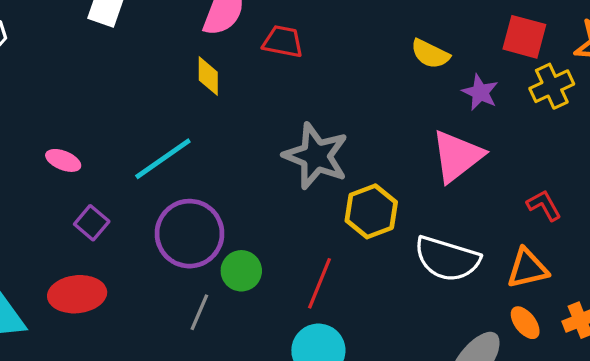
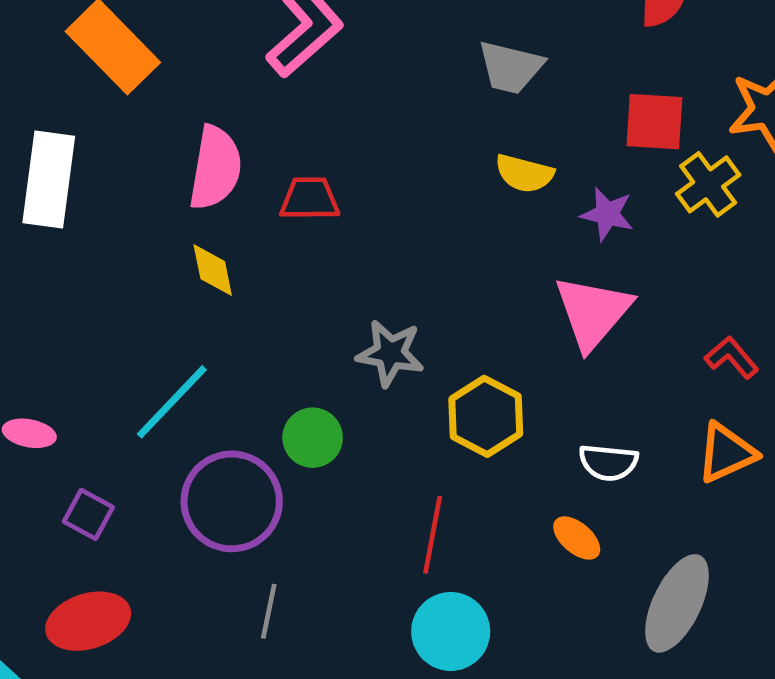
gray star: (316, 156) -> (390, 353), size x0.7
white semicircle: (447, 259) -> (608, 462), size x0.6
green circle: (241, 271) -> (313, 438), moved
orange ellipse: (525, 323) -> (577, 538), moved

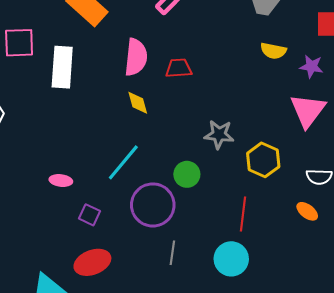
cyan circle: (451, 631) -> (231, 259), moved

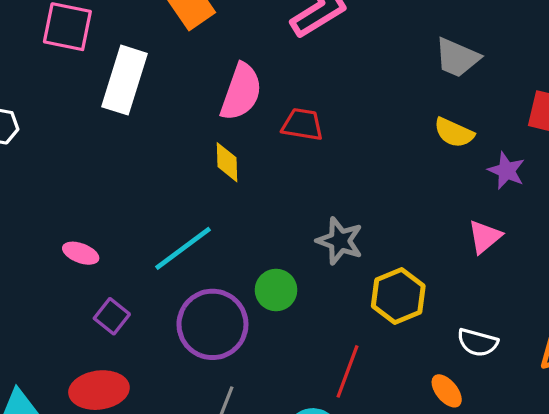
pink triangle: (308, 110) -> (485, 237), size x0.6

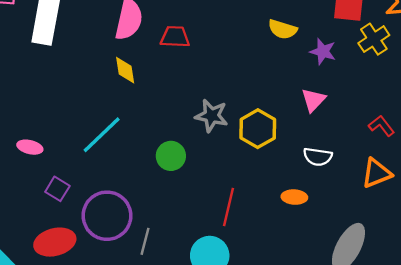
yellow hexagon: (398, 296) -> (258, 129), moved
purple circle: (212, 324) -> (107, 216), moved
white semicircle: (478, 342) -> (318, 157), moved
orange ellipse: (447, 391) -> (294, 197), moved, turned -40

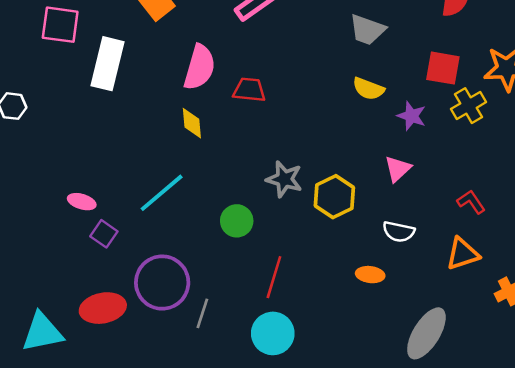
purple square: (57, 189) -> (104, 234), moved
red line: (228, 207) -> (274, 277), moved

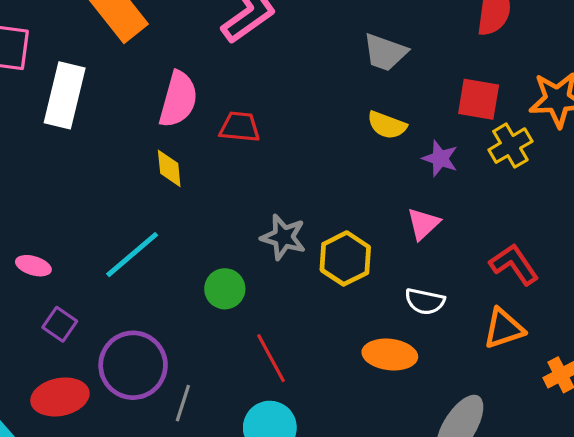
red L-shape: (471, 202) -> (514, 264), size x1.4
purple square: (104, 234) -> (60, 324), moved
orange ellipse: (370, 275) -> (390, 355), size x1.5
red line: (274, 277) -> (271, 358), turned -45

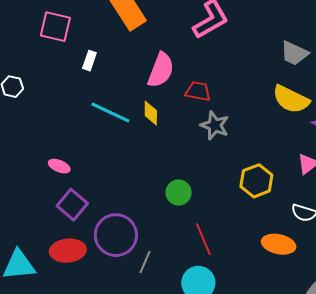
white rectangle: (65, 95) -> (89, 61), size x0.5
yellow semicircle: (387, 125) -> (291, 99), size x1.5
gray star: (283, 237) -> (215, 125), moved
cyan line: (132, 255) -> (110, 113), moved, turned 60
purple square: (60, 324) -> (72, 205), size x1.4

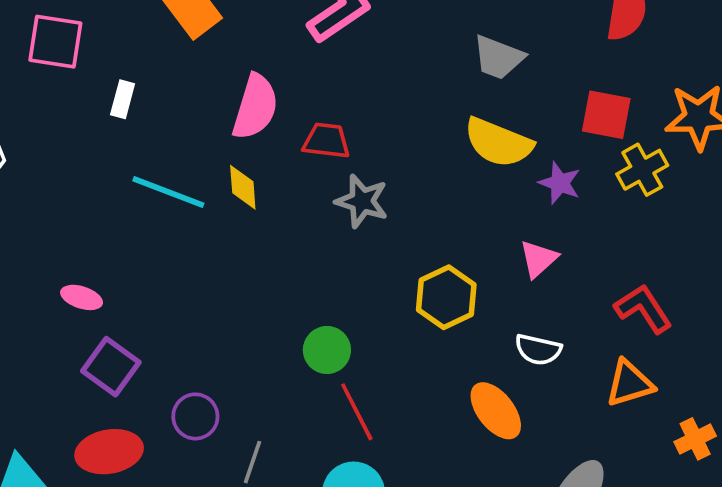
green circle: (179, 192) -> (327, 350), moved
purple circle: (116, 235) -> (195, 416), size x0.6
orange ellipse: (279, 244) -> (496, 411), turned 44

